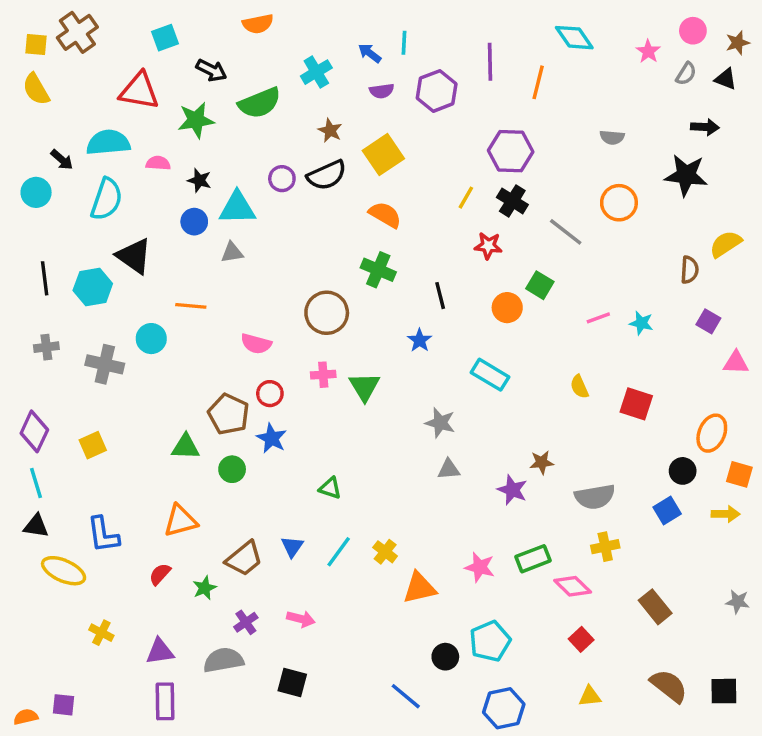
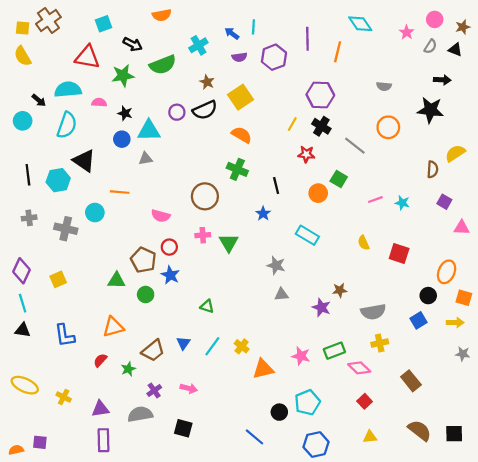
yellow ellipse: (64, 571) -> (25, 385), moved
gray star: (738, 602) -> (463, 354), moved

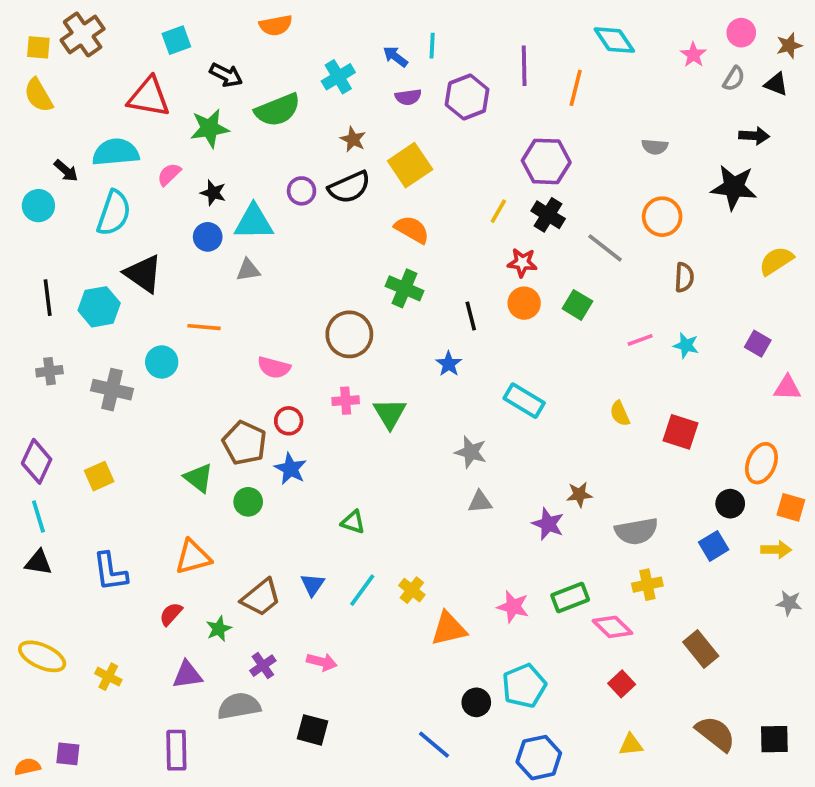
pink semicircle: (99, 102) -> (169, 174), turned -48
brown semicircle: (433, 169) -> (684, 277), moved
orange circle: (318, 193) -> (524, 303), moved
green triangle: (116, 280) -> (198, 478), turned 36
purple triangle: (100, 409) -> (187, 675), moved

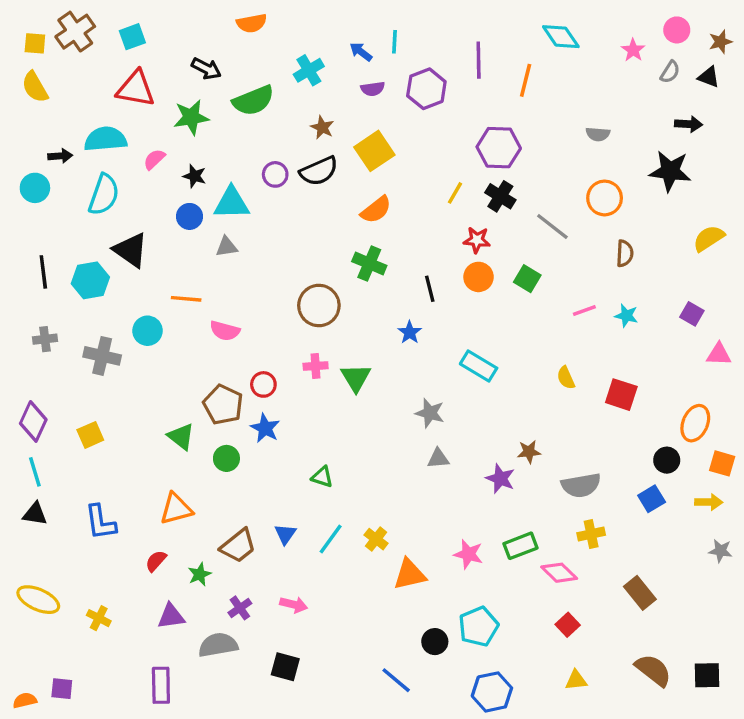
cyan square: (176, 40) -> (132, 37), moved
black arrow: (66, 171) -> (60, 156), turned -45
orange semicircle: (412, 230) -> (376, 210), turned 112
pink semicircle: (274, 368) -> (225, 331), moved

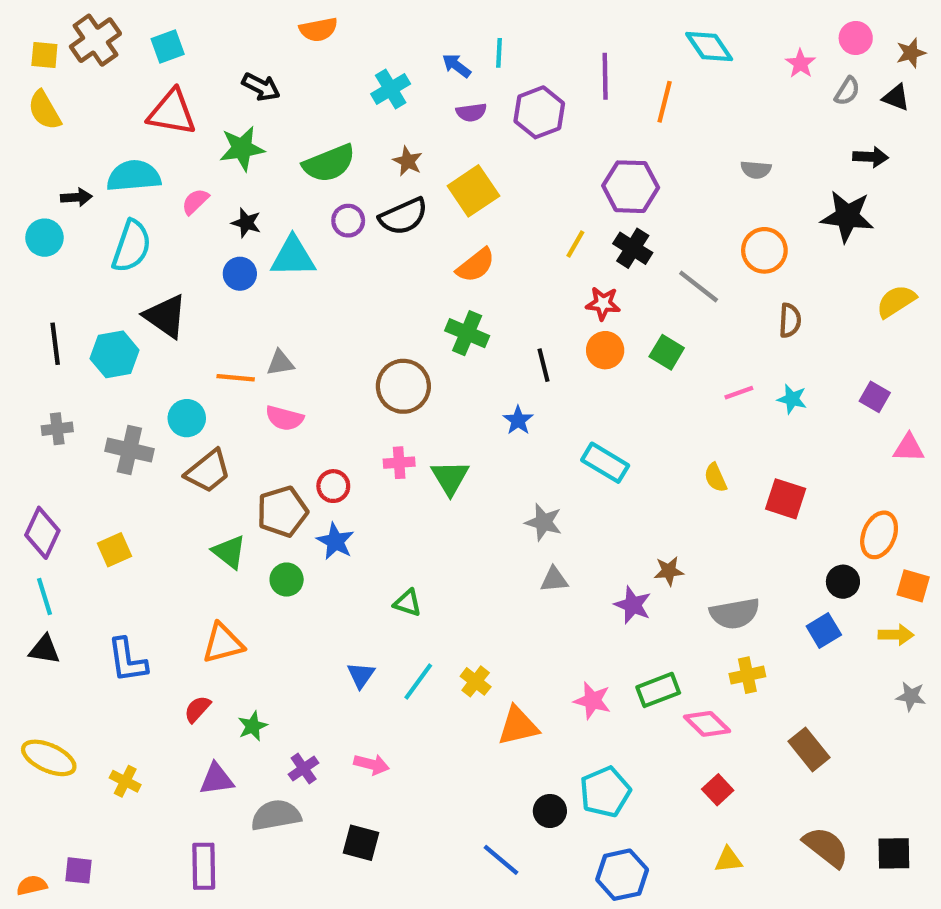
green semicircle: (253, 101) -> (329, 163), moved
gray triangle: (226, 247) -> (280, 363), moved
brown pentagon: (223, 405) -> (282, 512), turned 30
brown trapezoid: (238, 546) -> (208, 471), moved

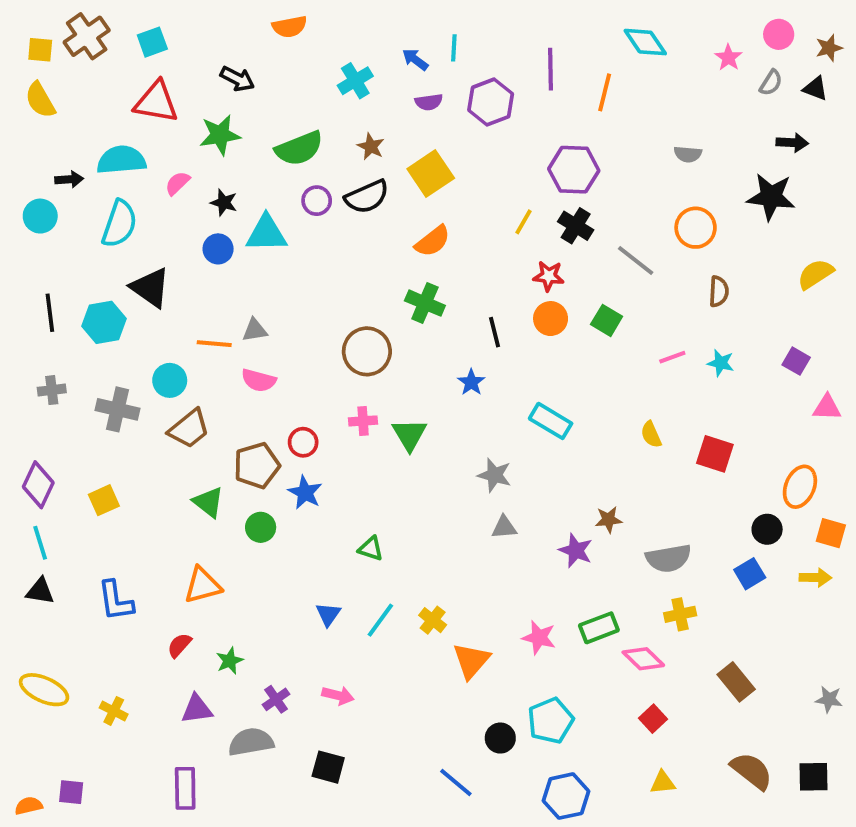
gray star: (911, 696) -> (829, 699), moved
orange triangle: (518, 726) -> (471, 661), turned -36

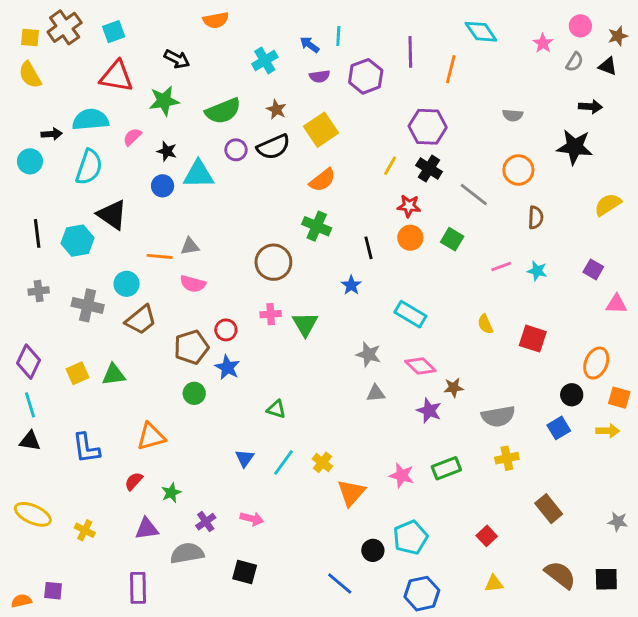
green triangle: (208, 502) -> (114, 375), moved, turned -45
pink diamond: (643, 659) -> (420, 366), moved

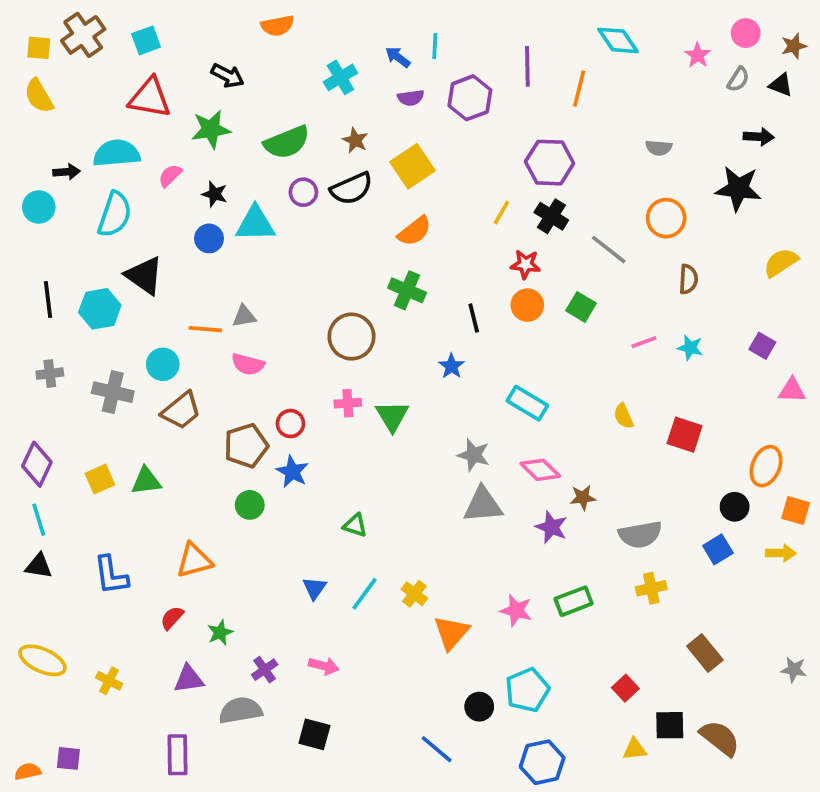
gray triangle: (376, 393) -> (483, 505), size x1.6
black square: (606, 579) -> (670, 725), moved

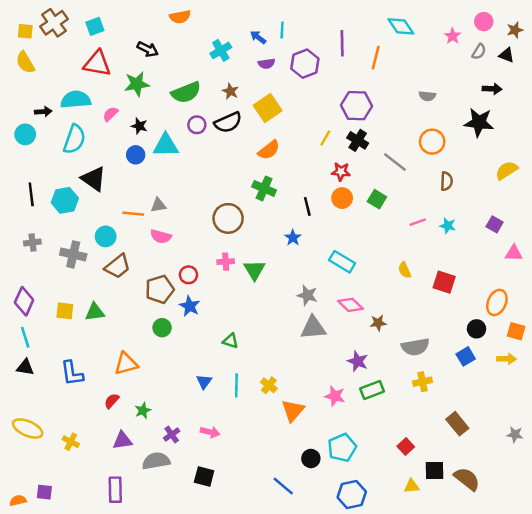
yellow square: (100, 479) -> (65, 311), turned 30
purple star: (551, 527) -> (358, 361), moved
cyan line: (364, 594) -> (236, 385), turned -35

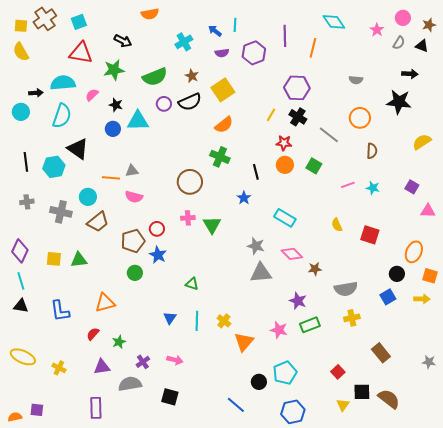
yellow triangle: (412, 486) -> (343, 405), turned -48

